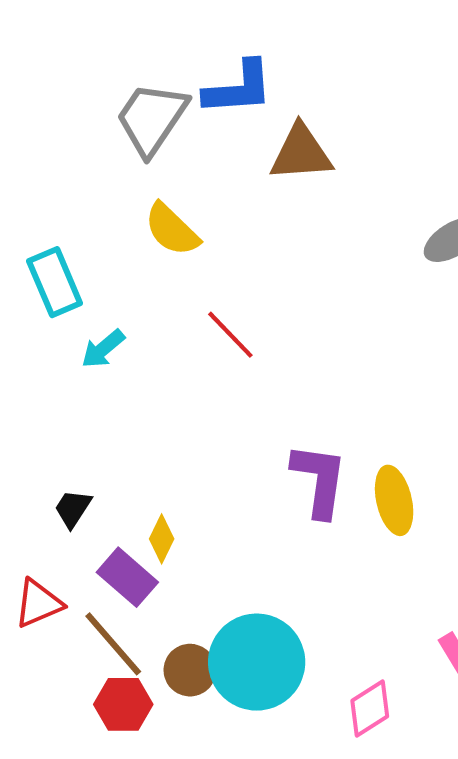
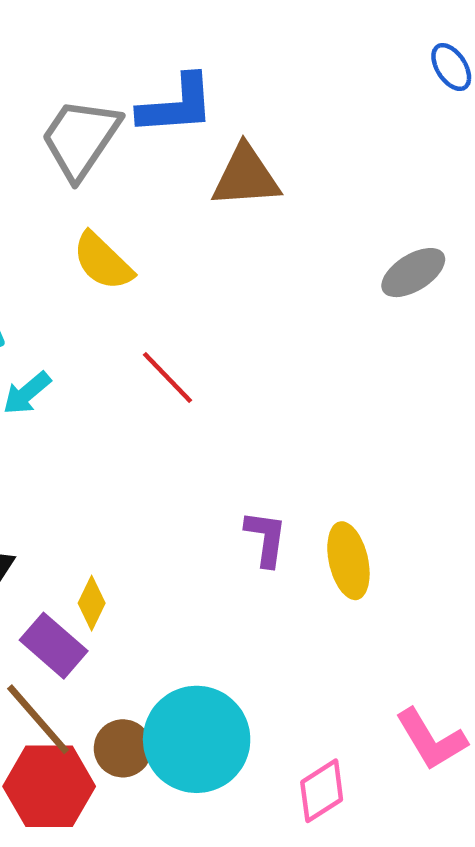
purple L-shape: (319, 480) -> (266, 538), size x0.7
red hexagon: (123, 704) -> (49, 786), size x1.4

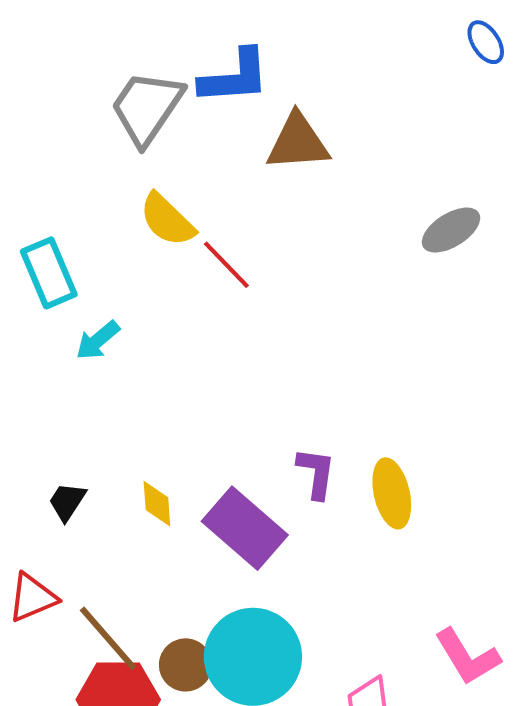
red line: (168, 378) -> (226, 265), moved
yellow diamond: (92, 603) -> (157, 504), moved, turned -30
purple rectangle: (54, 646) -> (245, 528), moved, size x1.4

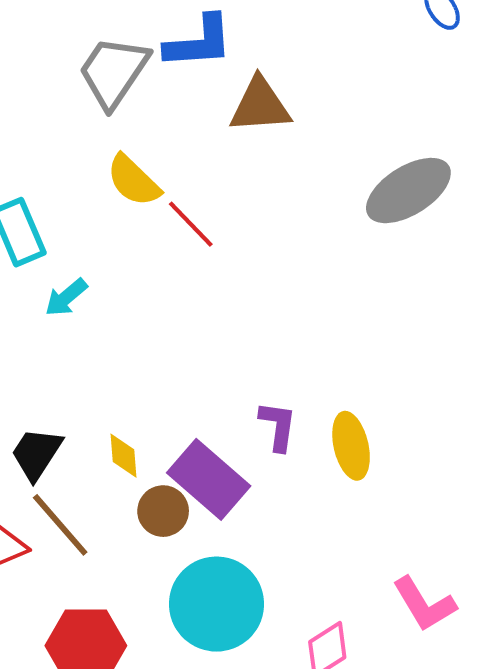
gray ellipse: (451, 230) -> (408, 191), size x1.5
black trapezoid: (67, 502) -> (36, 454), size x1.4
brown line: (108, 638) -> (60, 525), moved
brown circle: (186, 665) -> (163, 511), moved

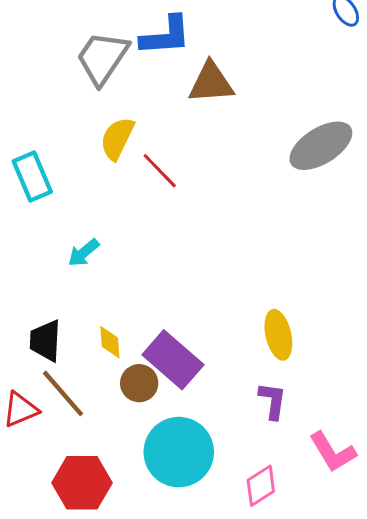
yellow semicircle: (133, 181) -> (117, 138), turned 72
cyan arrow: (66, 297) -> (83, 253), moved
purple L-shape: (278, 426) -> (273, 401), moved
black trapezoid: (36, 454) -> (45, 341), turned -30

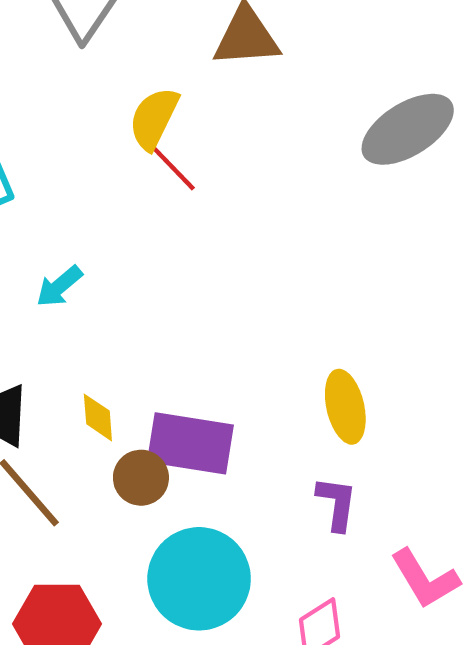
yellow semicircle: (117, 138) -> (154, 119), moved
purple rectangle: (173, 360) -> (190, 443), turned -32

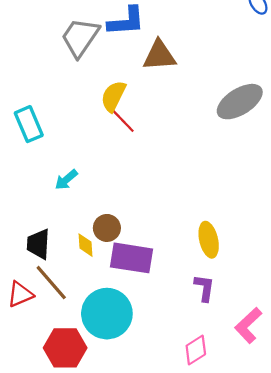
brown circle: (141, 478) -> (107, 228), moved
cyan circle: (199, 579) -> (107, 314), moved
pink L-shape: (425, 579) -> (248, 325), turned 78

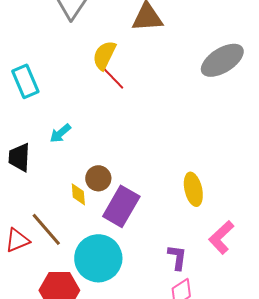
black trapezoid: (38, 244) -> (19, 157), moved
purple rectangle: (132, 258) -> (121, 206), turned -69
purple L-shape: (204, 288) -> (177, 257), moved
pink L-shape: (248, 325) -> (221, 237), moved

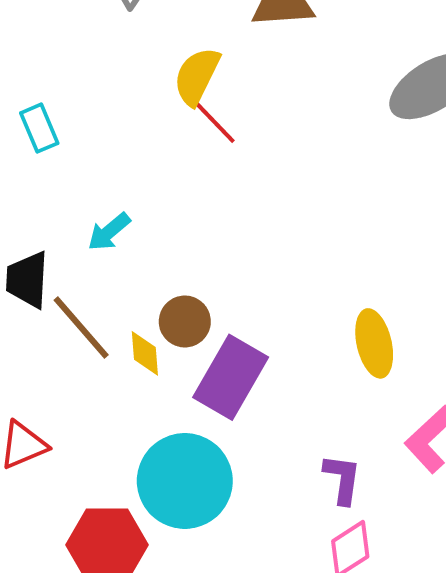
cyan rectangle: (25, 81) -> (39, 128), size x0.7
brown line: (46, 229) -> (81, 327), moved

